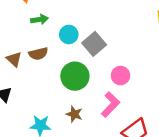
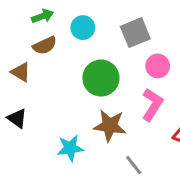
gray square: (94, 44) -> (135, 33), moved, turned 30
brown semicircle: (38, 54) -> (45, 45), moved
brown star: (74, 114) -> (110, 126), size x1.5

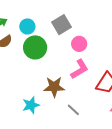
green circle: (101, 78) -> (35, 47), moved
pink L-shape: (152, 105) -> (79, 69), turned 35

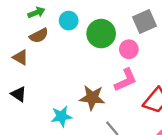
gray square: (62, 25) -> (145, 21), moved
green circle: (35, 47) -> (101, 34), moved

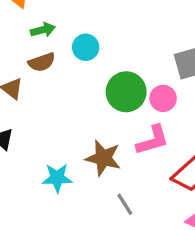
green circle: (101, 34) -> (126, 92), moved

